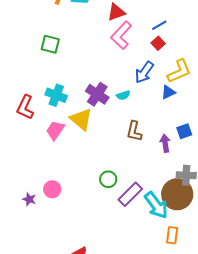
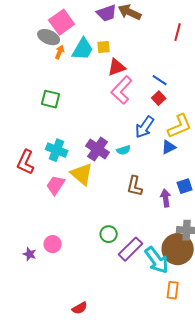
blue line: (159, 25) -> (160, 80), turned 63

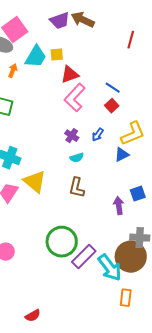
orange arrow: (60, 52) -> (13, 71), moved
blue arrow: (145, 127) -> (98, 135), size x0.6
purple cross: (98, 149) -> (72, 136), moved, size x0.6
brown L-shape: (135, 186) -> (77, 188), moved
green circle: (109, 234) -> (62, 242), size x1.8

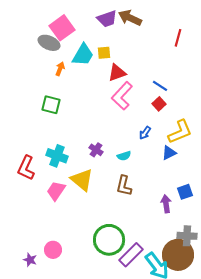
purple cross: (72, 136) -> (96, 150), moved

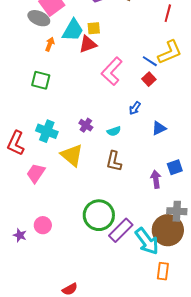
red triangle: (117, 73) -> (88, 44), moved
yellow L-shape: (180, 132) -> (170, 52), moved
pink trapezoid: (56, 191) -> (36, 173), moved

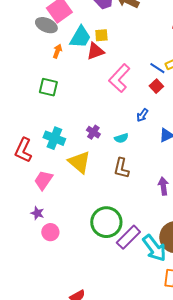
purple star: (20, 235) -> (37, 213), moved

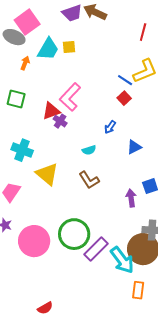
red triangle: (95, 51) -> (51, 111), moved
pink L-shape: (119, 78) -> (70, 97), moved
purple cross: (93, 132) -> (60, 121), moved
brown L-shape: (121, 168) -> (89, 180), turned -45
pink circle: (50, 232) -> (34, 241), moved, size x1.8

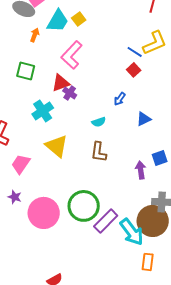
yellow square: (69, 47) -> (79, 19), turned -32
pink L-shape: (70, 97) -> (72, 55), moved
cyan cross: (22, 150) -> (43, 111), moved, turned 35
brown L-shape: (89, 180) -> (99, 152), turned 40

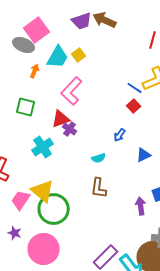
yellow triangle: (57, 146) -> (43, 191), moved
green circle: (84, 206) -> (54, 209), moved

